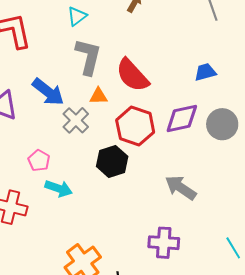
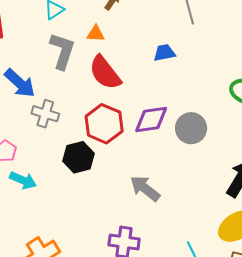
blue trapezoid: (205, 72) -> (164, 53), moved
orange triangle: (98, 96) -> (96, 34), moved
gray cross: (76, 120) -> (45, 114), turned -32

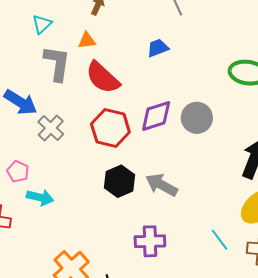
gray cross: (45, 114) -> (51, 128), turned 36
black hexagon: (79, 157) -> (120, 181), moved

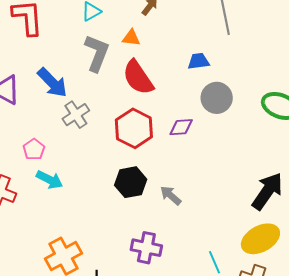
purple diamond: (156, 116) -> (181, 127), size x0.7
gray circle: (197, 118) -> (217, 98), moved
gray arrow: (162, 185) -> (171, 195), size x0.7

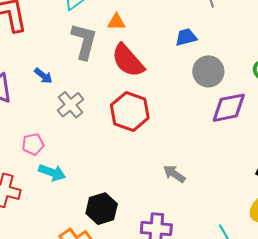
blue arrow: (52, 83) -> (43, 76), size x0.6
purple diamond: (181, 127) -> (229, 108), moved, size x1.5
pink pentagon: (34, 149) -> (33, 144), turned 30
black hexagon: (131, 182) -> (102, 209), moved

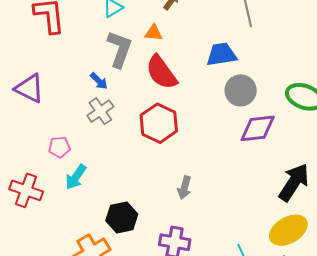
blue trapezoid: (186, 37) -> (221, 54), size x1.4
blue arrow: (43, 76) -> (99, 81), moved
cyan arrow: (52, 173) -> (76, 177), turned 100
gray arrow: (174, 174) -> (184, 188), moved, turned -115

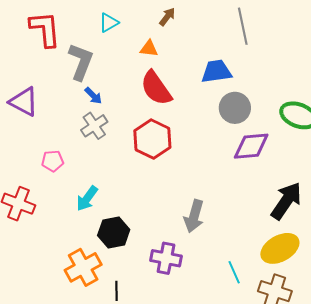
gray L-shape: (120, 49) -> (81, 62), moved
cyan arrow: (76, 177) -> (87, 198), moved
gray arrow: (184, 188) -> (194, 216), moved, size x1.4

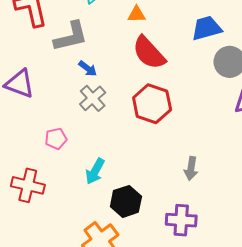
gray L-shape: (81, 62) -> (71, 37), turned 63
gray arrow: (194, 216) -> (191, 168), moved, size x0.7

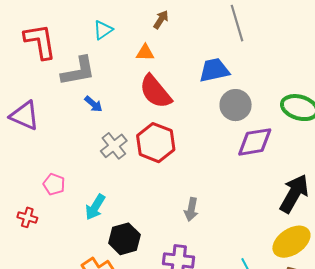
gray cross: (93, 98) -> (114, 146), moved
pink pentagon: (56, 139) -> (54, 184), moved, turned 30
red cross: (28, 185) -> (27, 217), size x0.6

